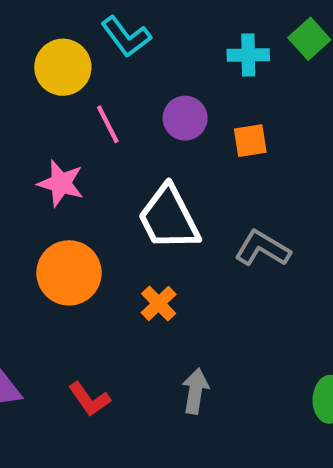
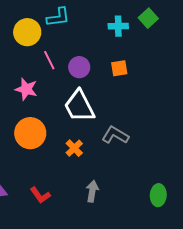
cyan L-shape: (126, 37) -> (58, 17), turned -60
purple circle: (185, 118) -> (79, 67), moved
gray L-shape: (262, 248) -> (115, 135), moved

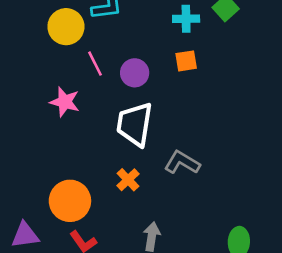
orange square: (119, 68) -> (186, 61), moved
white trapezoid: (79, 106) -> (135, 124), turned 36
orange circle: (30, 133) -> (70, 201), moved

